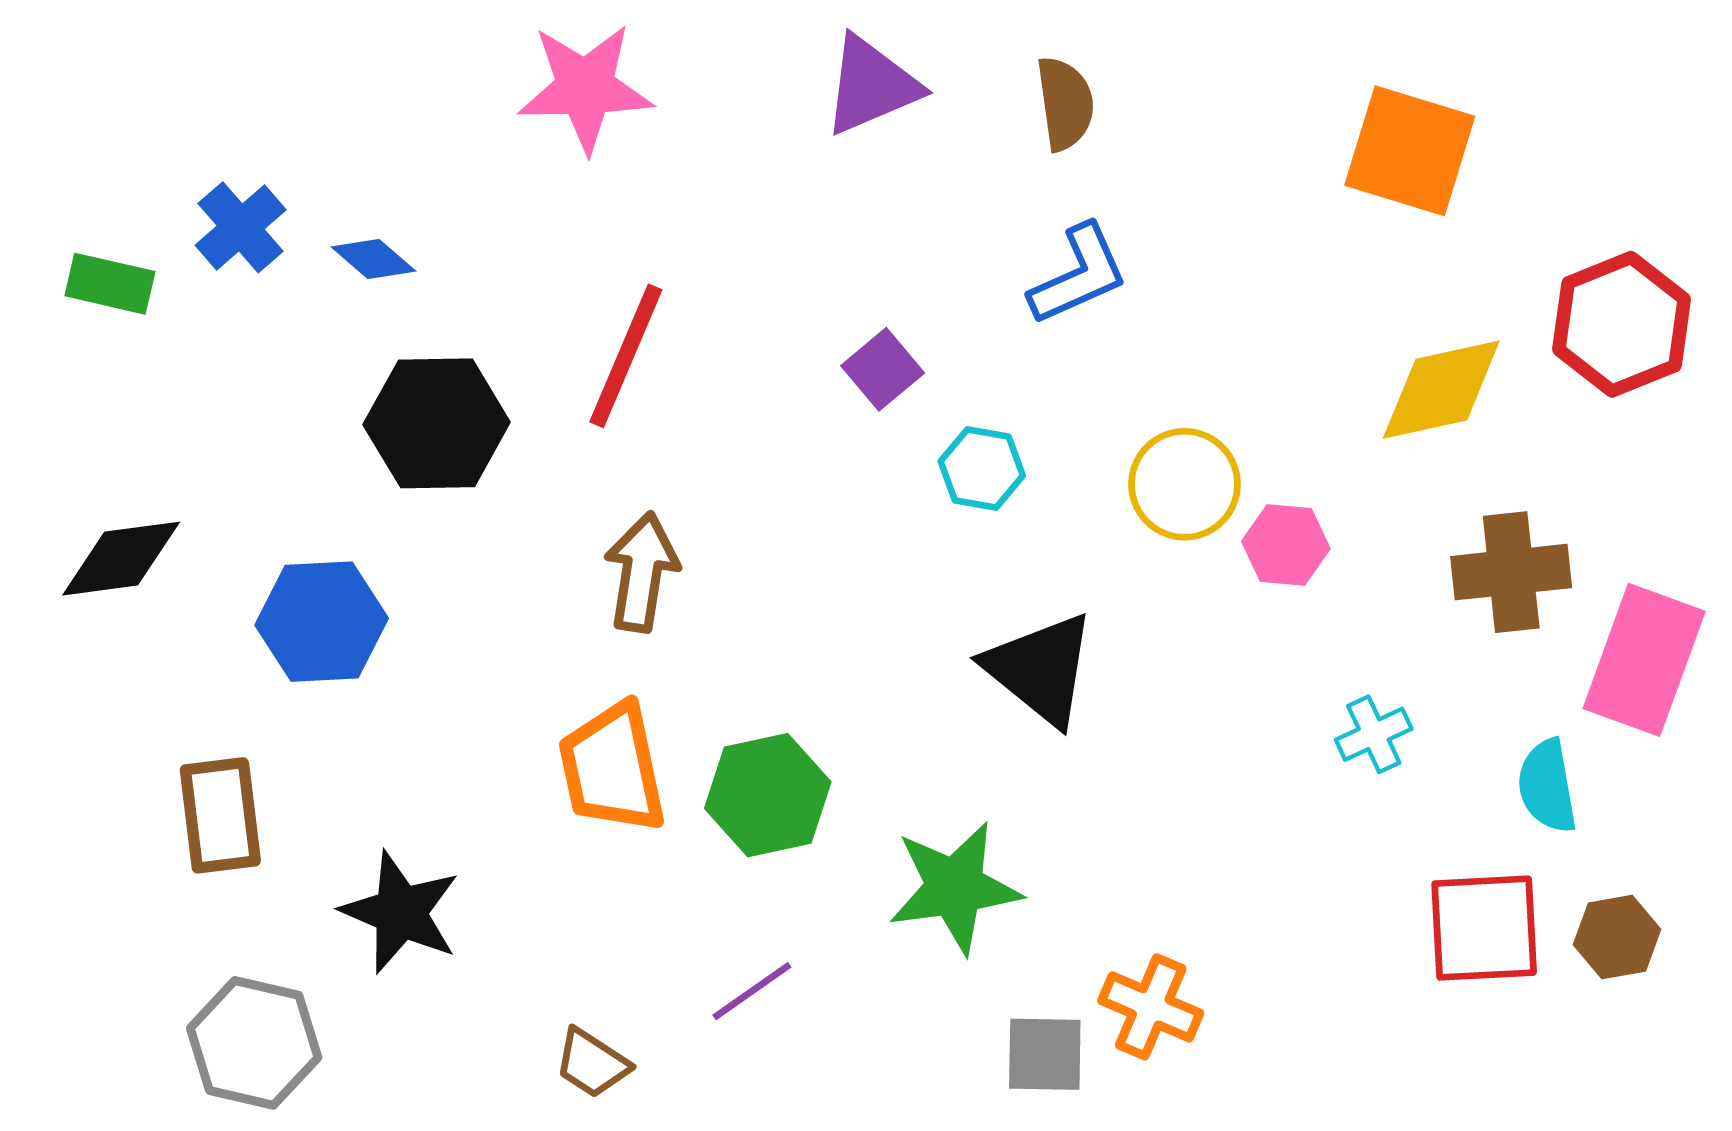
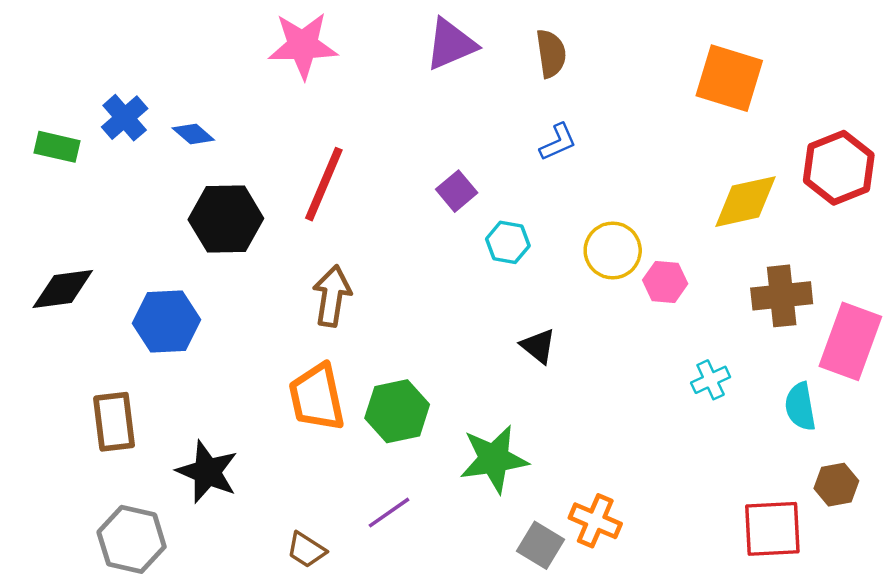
blue L-shape: (1079, 275) -> (558, 142), size x0.7
black triangle: (1040, 669) -> (538, 346), size x0.6
red square: (1484, 928) -> (772, 529), moved
gray square: (1045, 1054) -> (540, 545), turned 30

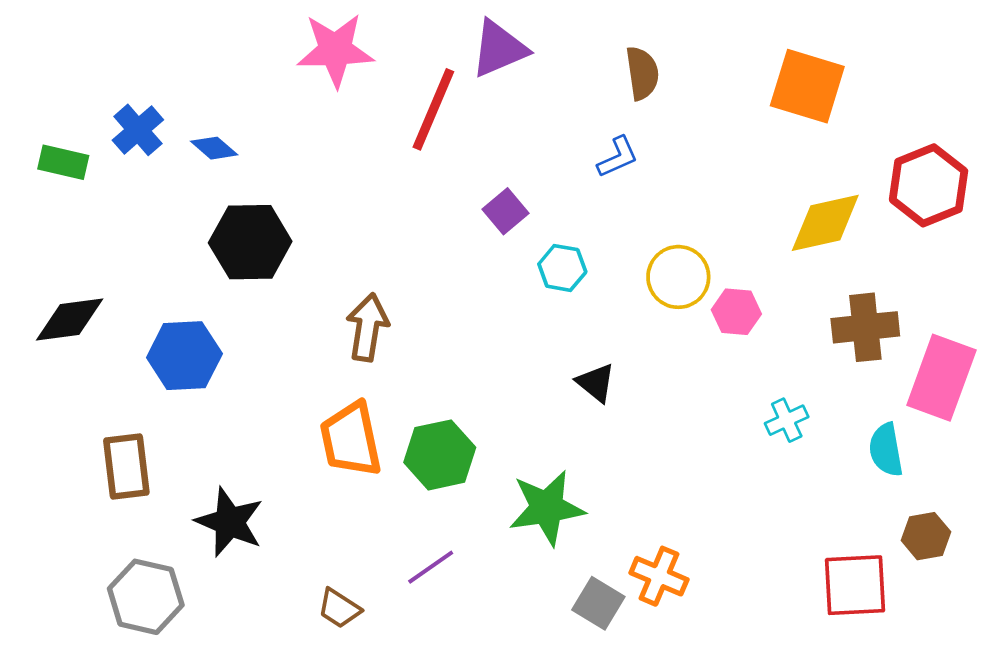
brown semicircle: (551, 54) -> (642, 73), moved
red line: (324, 184) -> (433, 109), moved

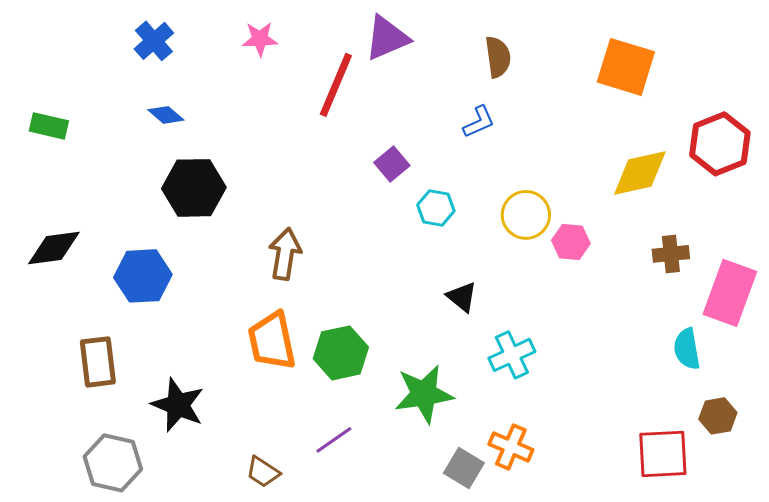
pink star: (335, 50) -> (260, 39), size x0.6
blue cross: (138, 130) -> (154, 41), moved
brown cross: (865, 327) -> (671, 254), size x0.7
cyan cross: (787, 420) -> (512, 355), moved, size x1.4

